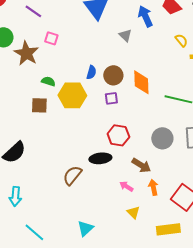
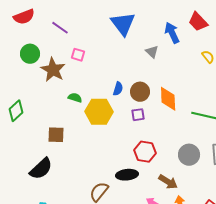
brown square: (39, 105) -> (56, 135), moved

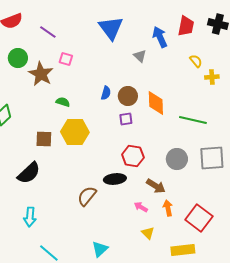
red trapezoid: (198, 22) -> (186, 26), turned -125
yellow hexagon: (99, 112) -> (75, 132), moved

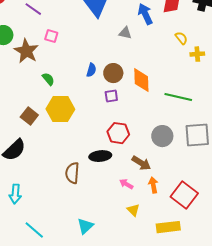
gray triangle: (140, 56) -> (125, 33), turned -32
green semicircle: (63, 102) -> (48, 79), turned 32
brown square: (44, 139) -> (29, 116), turned 36
brown semicircle: (87, 196) -> (72, 173), turned -35

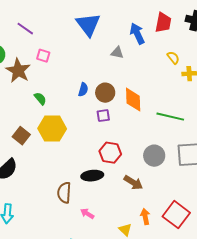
pink arrow: (126, 184) -> (87, 214), moved
orange arrow: (153, 185) -> (145, 217), moved

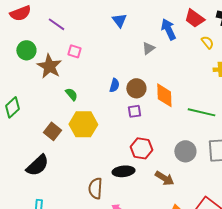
red trapezoid: (163, 23) -> (194, 18), turned 115
blue triangle: (88, 25) -> (119, 20), size x0.6
gray triangle: (117, 53) -> (148, 48), turned -48
yellow semicircle: (173, 58) -> (207, 42), moved

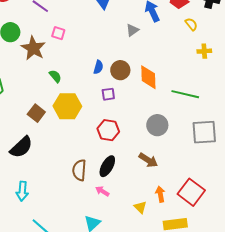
purple square: (134, 111) -> (108, 94), moved
red hexagon: (141, 148) -> (108, 130), moved
gray circle: (185, 151) -> (157, 125), moved
black ellipse: (123, 171) -> (107, 166), moved, turned -55

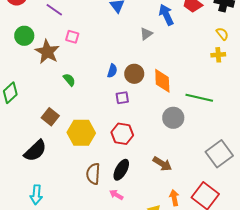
yellow semicircle: (191, 24) -> (222, 34), moved
yellow hexagon: (67, 106) -> (81, 133), moved
gray circle: (157, 125) -> (173, 118), moved
gray square: (204, 132) -> (219, 154), moved, turned -32

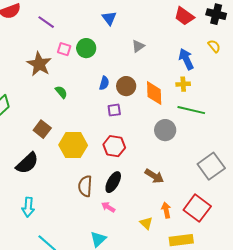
blue arrow: (166, 15) -> (186, 59), moved
green circle: (24, 36) -> (86, 48), moved
yellow cross: (218, 55) -> (183, 84), moved

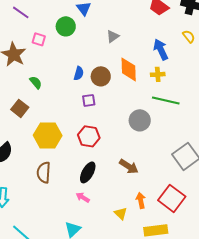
green circle: (86, 48) -> (66, 26), moved
orange diamond: (154, 93) -> (129, 69), moved
brown square: (42, 129) -> (20, 108), moved
brown semicircle: (85, 186) -> (44, 172), moved

